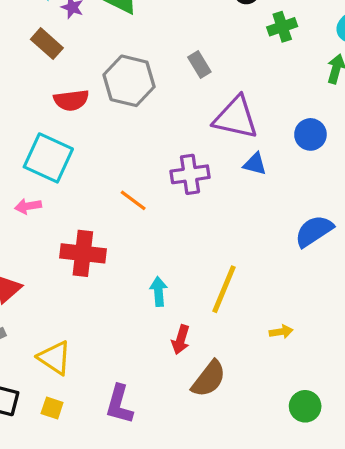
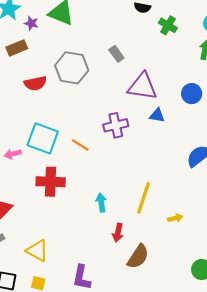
green cross: (282, 27) -> (168, 25), turned -36
brown rectangle: (47, 44) -> (17, 48), turned -60
cyan square: (48, 158) -> (43, 138), moved
yellow arrow: (281, 332) -> (175, 218), moved

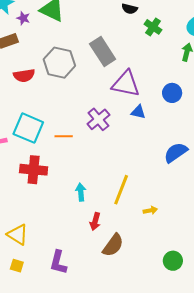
gray rectangle: (116, 54) -> (103, 51), size x1.8
purple cross: (116, 125) -> (98, 119), turned -30
orange line: (80, 145) -> (64, 136), turned -36

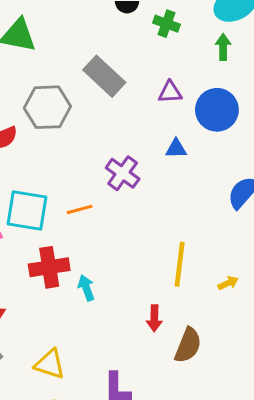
purple triangle: (126, 84) -> (170, 92), moved, size x0.6
blue circle: (172, 93) -> (217, 110), size x1.5
cyan arrow: (81, 192) -> (86, 288), moved

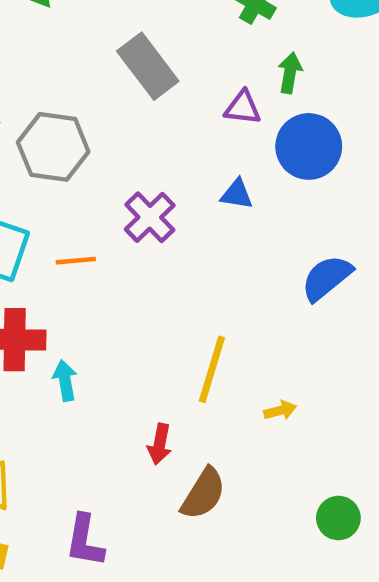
green arrow: (223, 47) -> (290, 73), moved
gray hexagon: (47, 107) -> (53, 147), moved

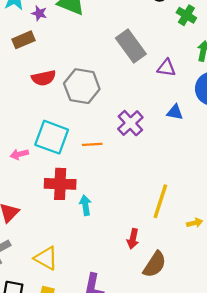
purple triangle: (243, 108) -> (166, 68), moved

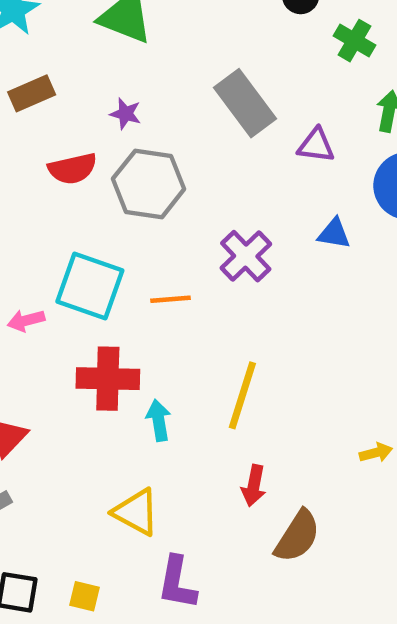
purple star: (39, 13) -> (126, 114), moved
yellow line: (160, 201) -> (242, 395), moved
yellow triangle: (46, 258) -> (136, 512), moved

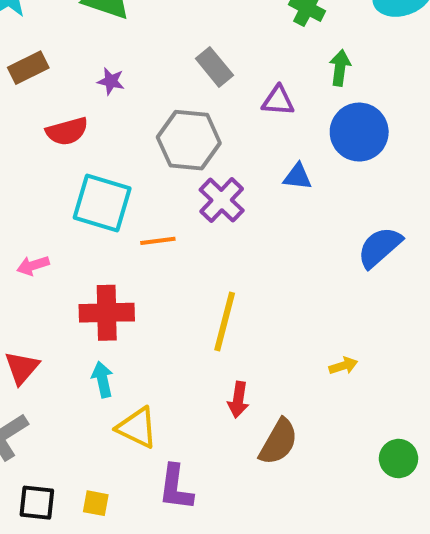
gray rectangle: (245, 103) -> (214, 67), size x0.7
gray hexagon: (149, 184) -> (189, 140), moved
cyan square: (90, 286) -> (102, 203), moved
cyan arrow: (159, 420) -> (102, 379), moved

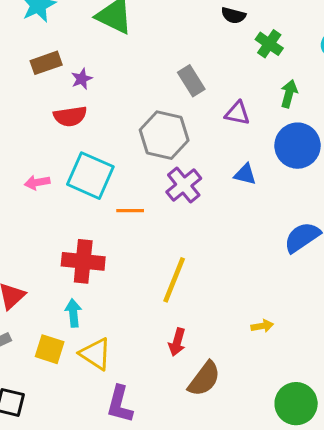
purple star: (111, 81) -> (82, 79), moved, turned 30
pink arrow: (33, 265) -> (37, 183), moved
green circle: (399, 458) -> (296, 404), size x1.4
yellow square: (96, 503) -> (50, 349), moved, size x1.4

